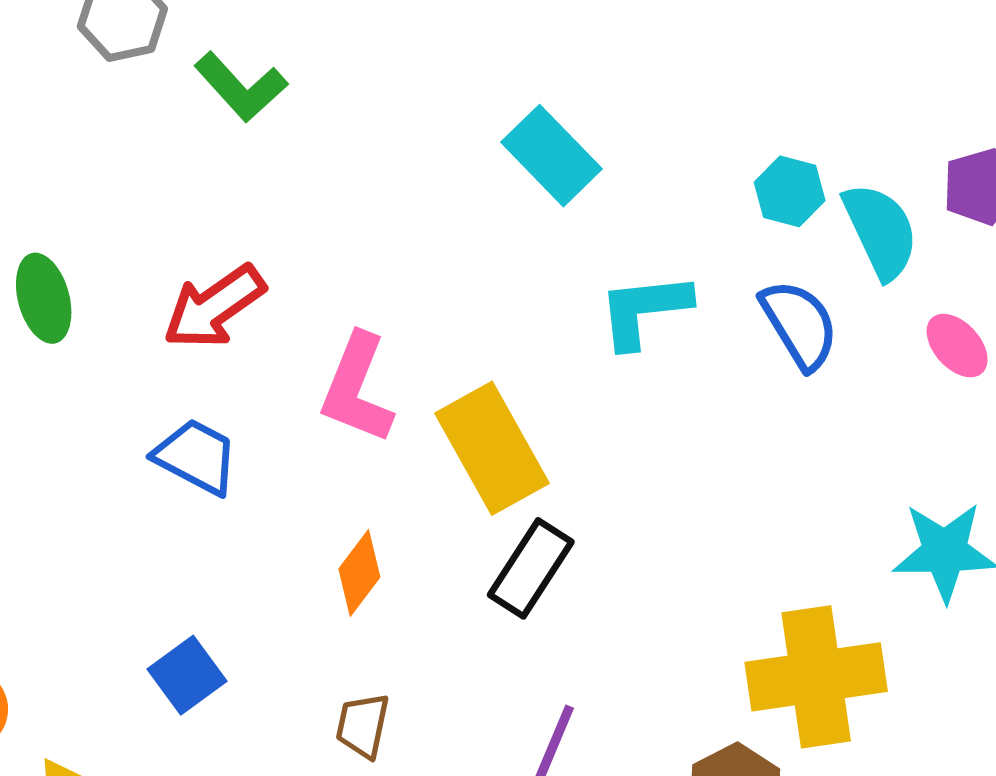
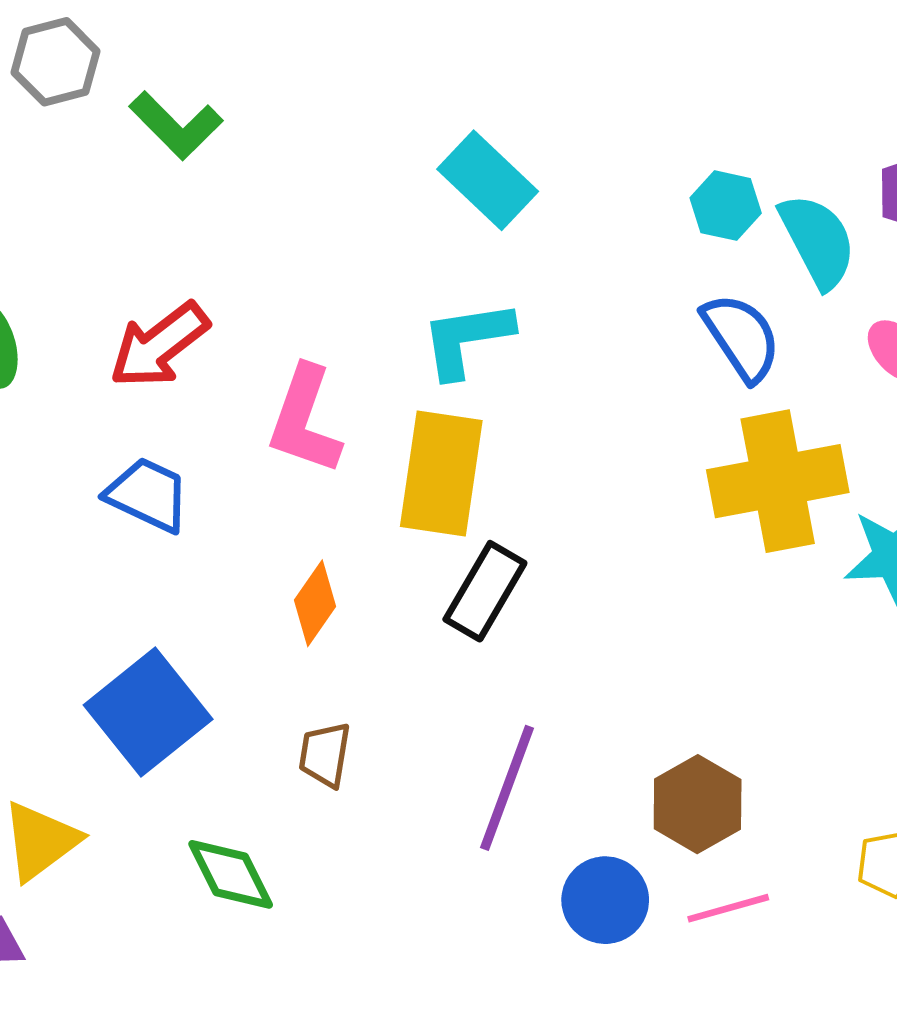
cyan L-shape: (644, 310) -> (467, 339), moved
yellow rectangle: (492, 448) -> (441, 474), turned 40
blue square: (187, 675) -> (148, 712), size x1.6
yellow cross: (816, 677) -> (778, 481), moved

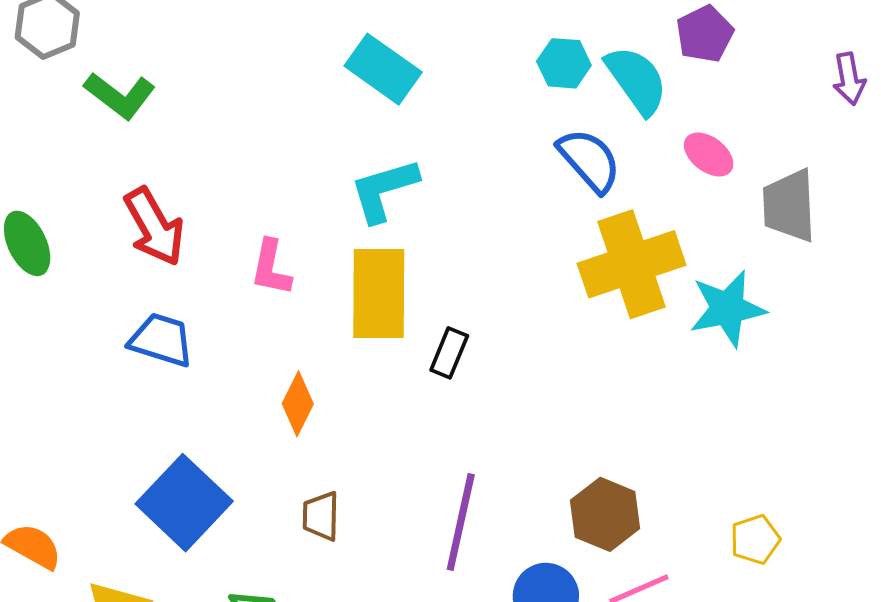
green L-shape: (176, 125) -> (120, 96), moved
red arrow: (159, 345) -> (154, 227), turned -74
pink L-shape: (305, 420) -> (271, 268), size x0.7
black rectangle: (485, 591) -> (449, 353), moved, size x0.7

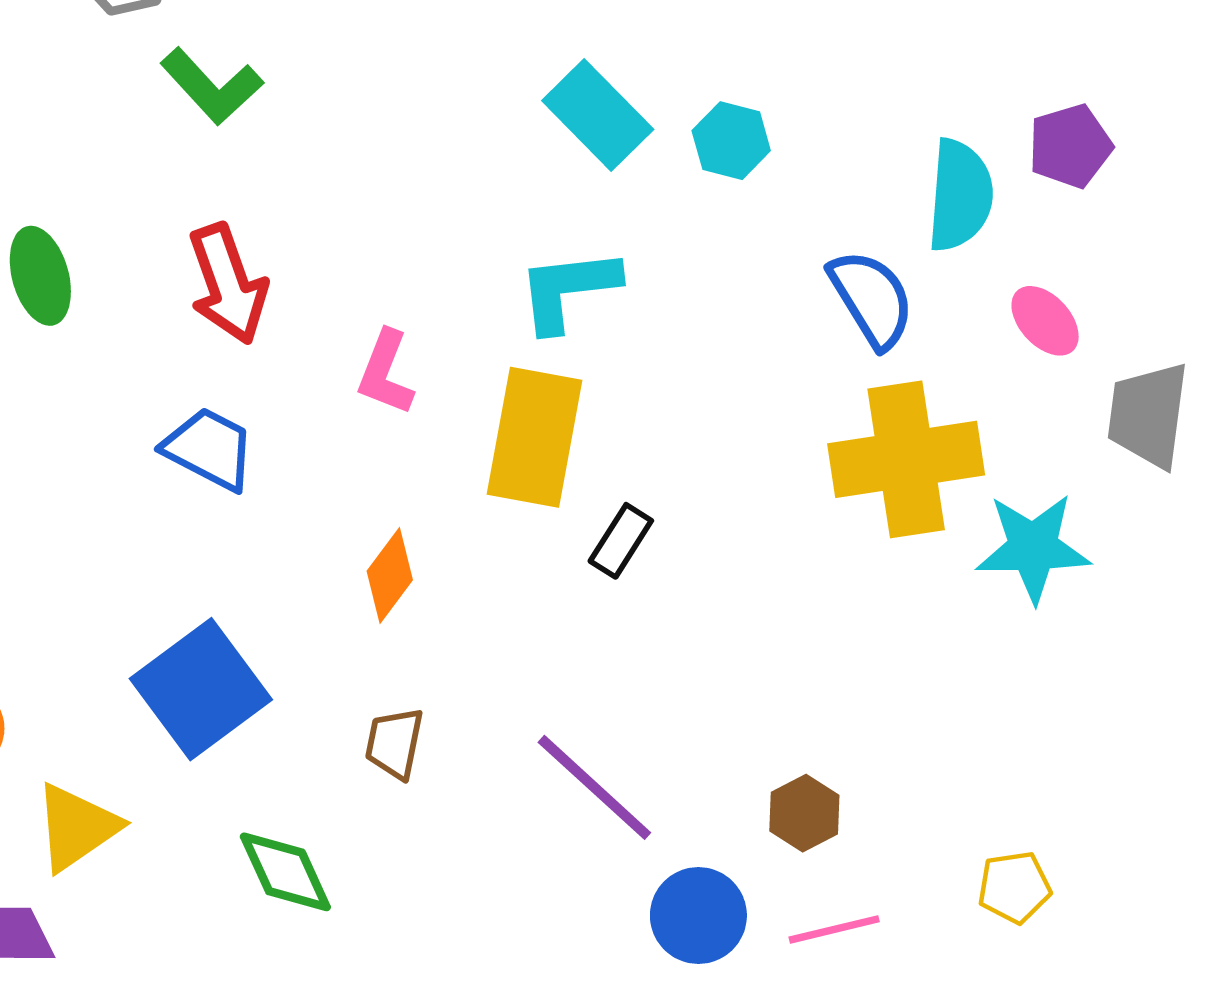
cyan hexagon: (564, 63) -> (731, 141), moved
cyan semicircle: (636, 80) -> (960, 195), turned 30
brown hexagon: (605, 514) -> (804, 813), size x0.7
purple line: (461, 522) -> (594, 787), turned -70

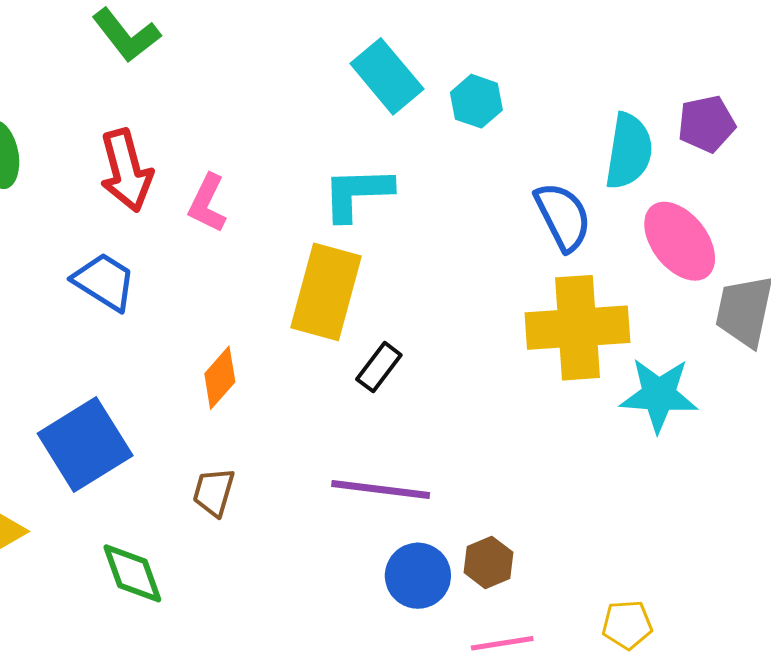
pink ellipse: (1045, 321) -> (680, 241), size x1.6
pink L-shape: (386, 373) -> (207, 203), moved
purple line: (594, 787) -> (381, 490), moved, turned -40
blue circle: (698, 915) -> (418, 576), moved

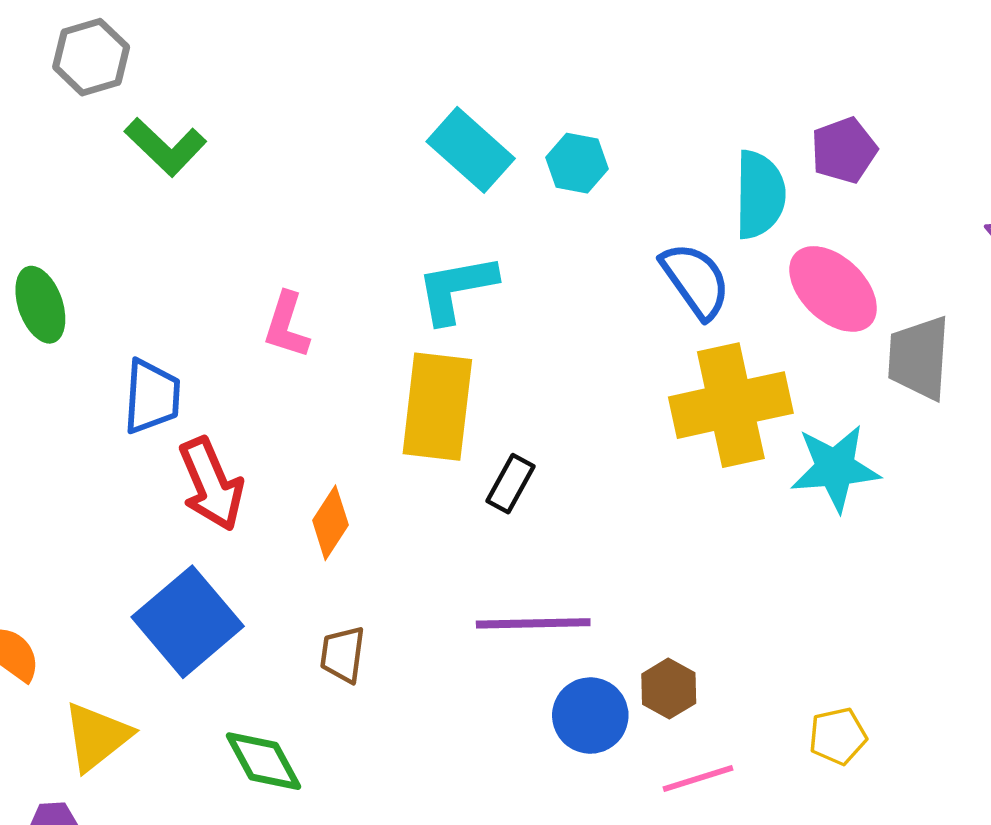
red arrow: (126, 171) -> (211, 484), moved
blue trapezoid: (104, 282) -> (152, 397), moved, turned 70

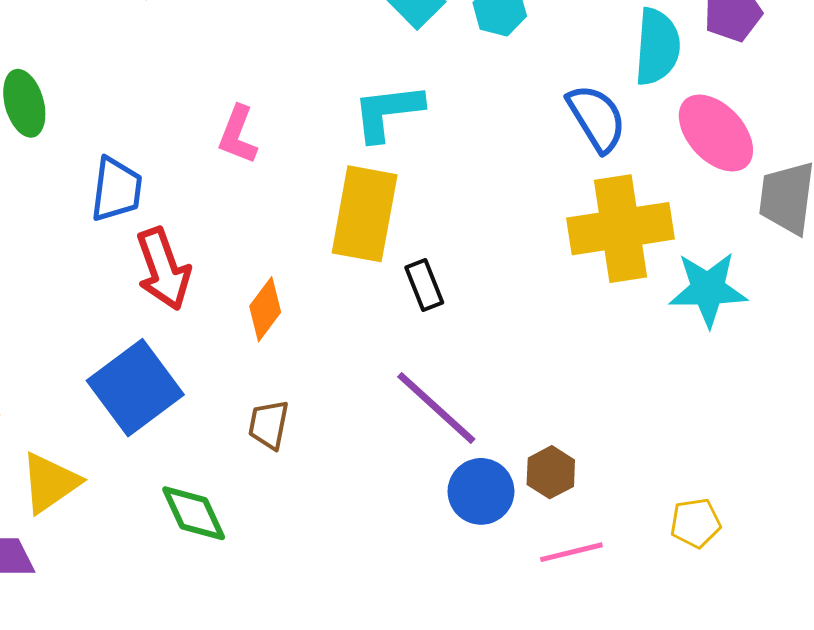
black rectangle: (510, 484) -> (424, 285), turned -54
purple line: (533, 623) -> (436, 408), turned 40

